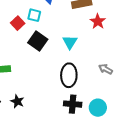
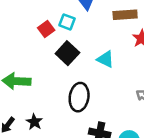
cyan triangle: (70, 42) -> (105, 59), turned -42
black ellipse: (69, 75) -> (79, 97), moved

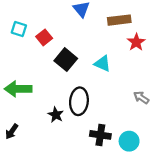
cyan square: (67, 22) -> (19, 29), moved
black star: (34, 122) -> (56, 115), moved

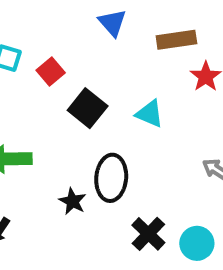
black cross: (100, 135) -> (148, 234), turned 36

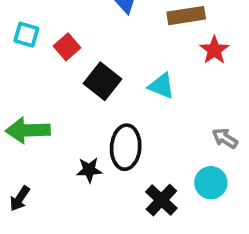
black star: (73, 201) -> (89, 170), turned -30
cyan circle: (197, 243) -> (211, 183), moved

